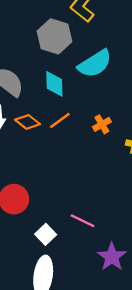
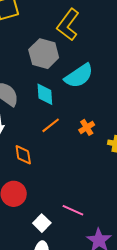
orange diamond: (27, 122) -> (23, 155), moved, turned 45

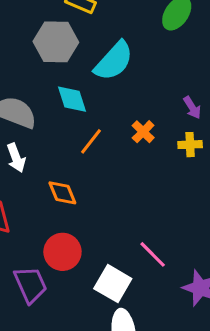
pink line: (73, 210) -> (153, 254), turned 35
white square: (42, 223) -> (113, 284), size x1.4

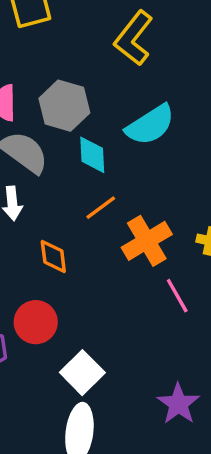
gray hexagon: (56, 42) -> (64, 106), moved
orange cross: (143, 132) -> (147, 241), moved, size x1.8
pink line: (153, 254) -> (177, 296), moved

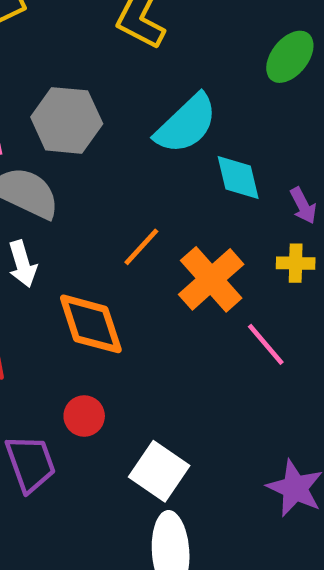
cyan diamond: (92, 155) -> (238, 178), moved
orange diamond: (53, 256) -> (91, 324), size x1.5
red circle: (36, 322) -> (84, 416), size x0.7

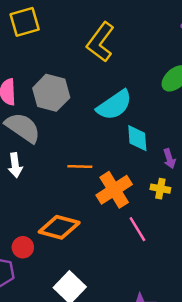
orange line: (141, 247) -> (80, 166), turned 40
orange diamond: (91, 324) -> (59, 227), moved, turned -66
red circle: (84, 416) -> (23, 247), moved

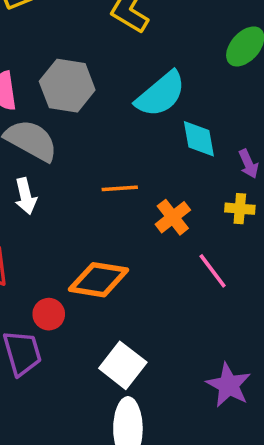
orange cross: (114, 190) -> (173, 217), size x0.7

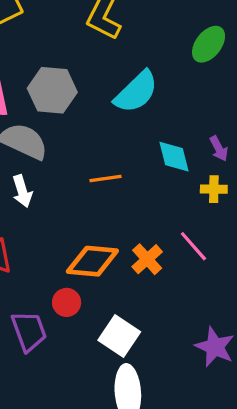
cyan diamond: (199, 139) -> (174, 157), moved
orange cross: (173, 217) -> (147, 259), moved
red circle: (49, 314) -> (67, 302), moved

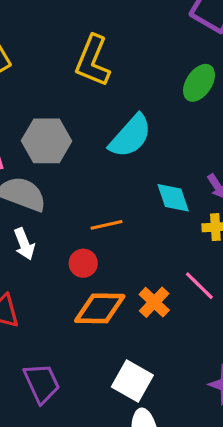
red circle: (67, 302) -> (83, 263), moved

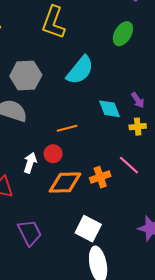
white arrow: (24, 244) -> (30, 163), moved, turned -138
orange cross: (154, 302) -> (100, 177), turned 30

